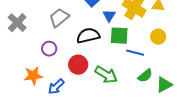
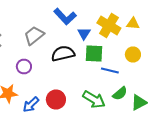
red circle: (78, 65) -> (56, 100), moved
green arrow: (106, 75) -> (94, 100), moved

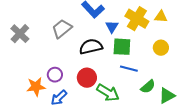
purple circle: (24, 66) -> (55, 75), moved
blue line: (110, 70) -> (129, 69), moved
red circle: (56, 100) -> (87, 78), moved
green arrow: (94, 100) -> (108, 93), moved

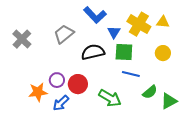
red circle: (87, 78) -> (78, 84), moved

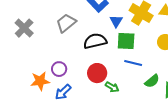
red circle: (78, 84) -> (97, 73), moved
green arrow: (110, 98) -> (112, 87), size x0.6

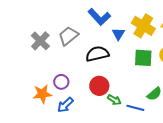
gray cross: (24, 28) -> (40, 41), moved
green square: (126, 41) -> (143, 58), moved
blue line: (133, 63) -> (135, 108), moved

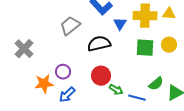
yellow cross: (143, 26) -> (145, 16), turned -30
gray cross: (40, 41) -> (24, 49), moved

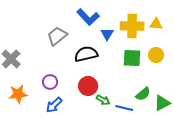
orange star: (44, 84) -> (18, 94), moved

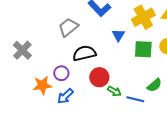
yellow cross: (132, 26) -> (143, 17), turned -30
blue triangle: (107, 34) -> (118, 35), moved
black semicircle: (86, 54) -> (84, 53), moved
orange star: (18, 94) -> (42, 85), moved

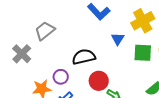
gray trapezoid: (68, 27) -> (45, 31), moved

